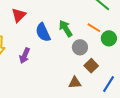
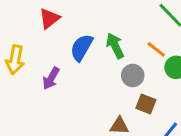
blue semicircle: (43, 32) -> (82, 47), turned 48
brown square: (91, 66) -> (146, 104), turned -32

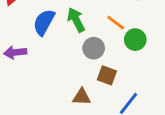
purple arrow: (51, 78) -> (15, 52), turned 55

